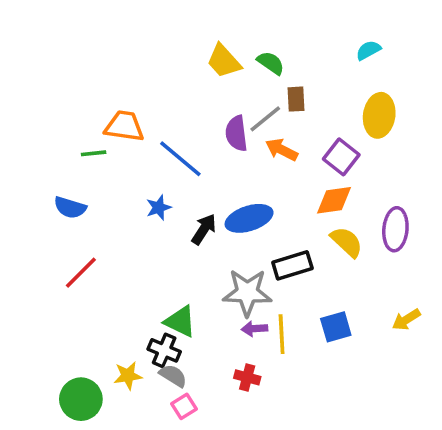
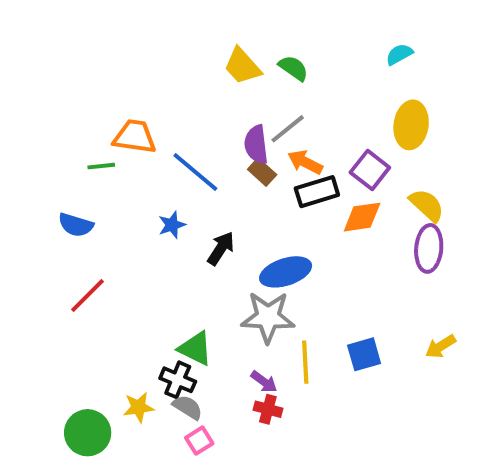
brown rectangle: (296, 99) -> (262, 172), moved, turned -45
blue ellipse: (249, 218) -> (286, 272), moved
yellow semicircle: (347, 242) -> (427, 205), moved
black rectangle: (292, 265) -> (317, 192), moved
purple arrow: (254, 329) -> (264, 382), moved, turned -140

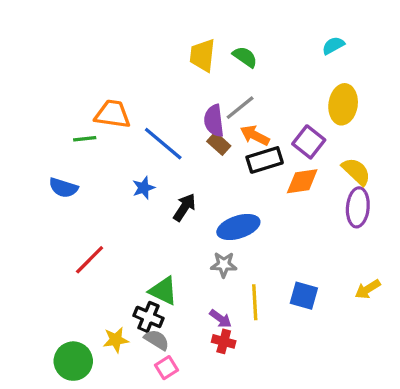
yellow trapezoid: (242, 66) -> (202, 55), turned 48
red line: (88, 295) -> (90, 260), moved
gray star: (268, 317) -> (224, 265), size x0.6
blue square: (364, 354) -> (304, 296), turned 32

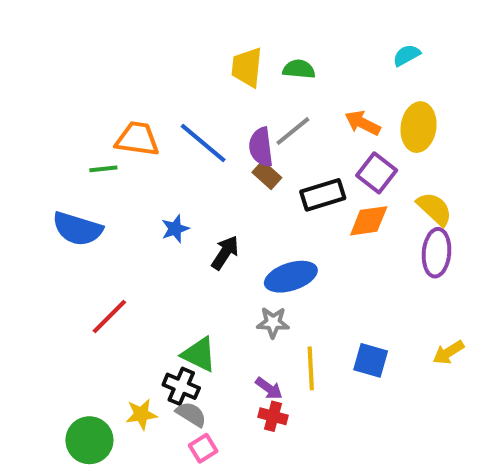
green semicircle: (245, 57) -> (299, 69), turned -30
orange arrow: (255, 135) -> (363, 123), moved
blue line: (163, 144) -> (203, 143), moved
blue semicircle: (63, 188) -> (77, 229), size x1.4

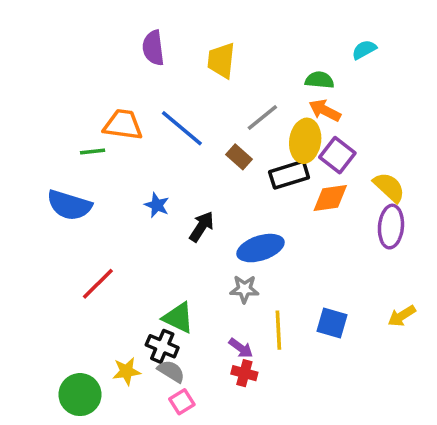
green semicircle: (299, 69) -> (319, 80), moved
yellow ellipse: (419, 127) -> (305, 141), moved
purple semicircle: (261, 147) -> (153, 48), moved
blue star: (175, 229) -> (157, 205), turned -30

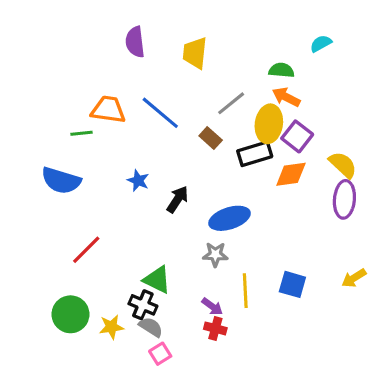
green circle: (80, 395) -> (70, 314), moved

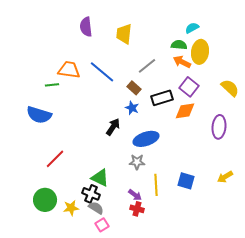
cyan semicircle: (321, 44) -> (192, 28), moved
yellow ellipse: (269, 124) -> (200, 52), moved
yellow semicircle: (343, 165) -> (230, 88), moved
blue star: (138, 180) -> (132, 108), moved

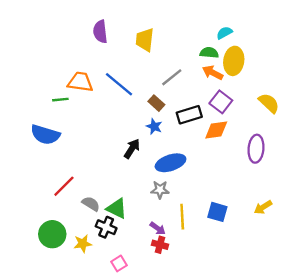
gray semicircle: (96, 208) -> (91, 204), moved

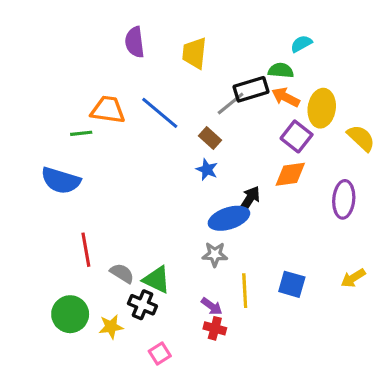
yellow ellipse: (234, 61) -> (322, 108), moved
black rectangle: (189, 115) -> (251, 89), moved
black arrow: (132, 149) -> (249, 199), moved
red line: (64, 186) -> (86, 250), turned -55

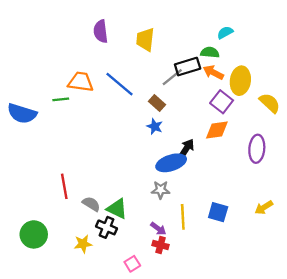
blue semicircle: (61, 181) -> (22, 114), moved
green circle: (70, 314) -> (34, 234), moved
pink square: (160, 353) -> (132, 264), moved

